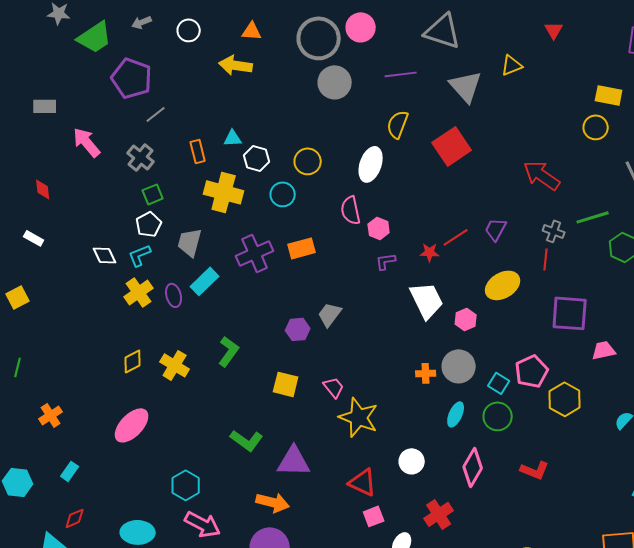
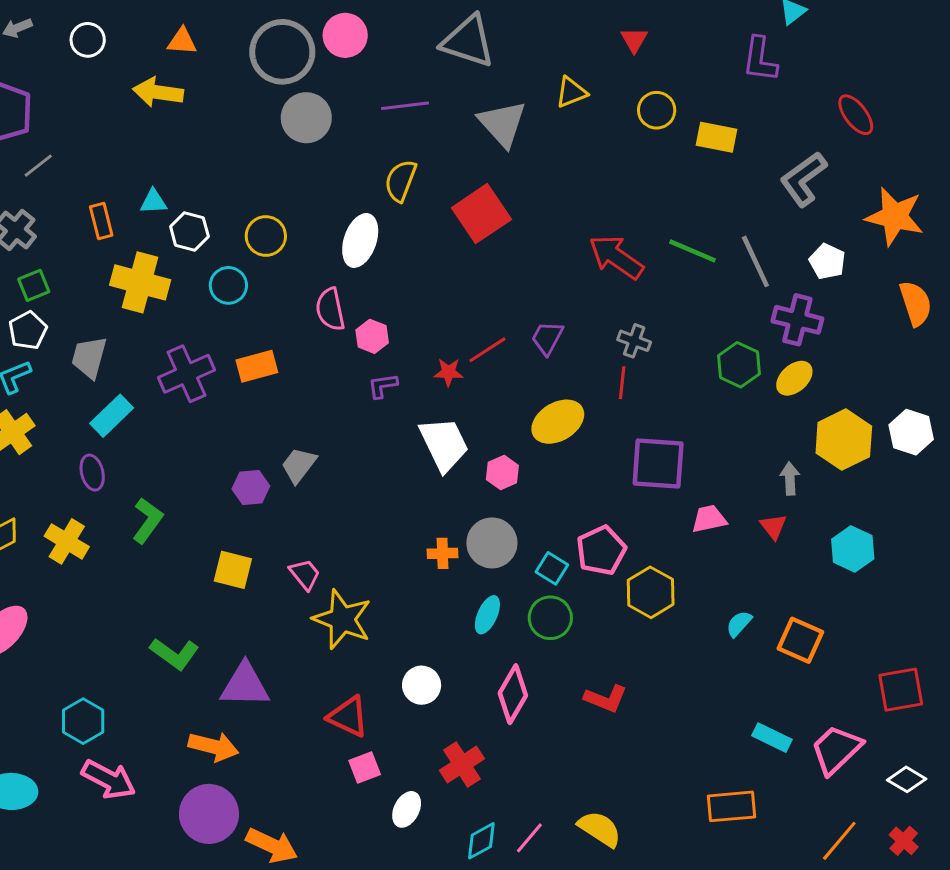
yellow circle: (596, 127) -> (657, 110), moved
green line: (593, 217) -> (693, 251), moved, turned 40
purple ellipse: (174, 295) -> (92, 473), moved

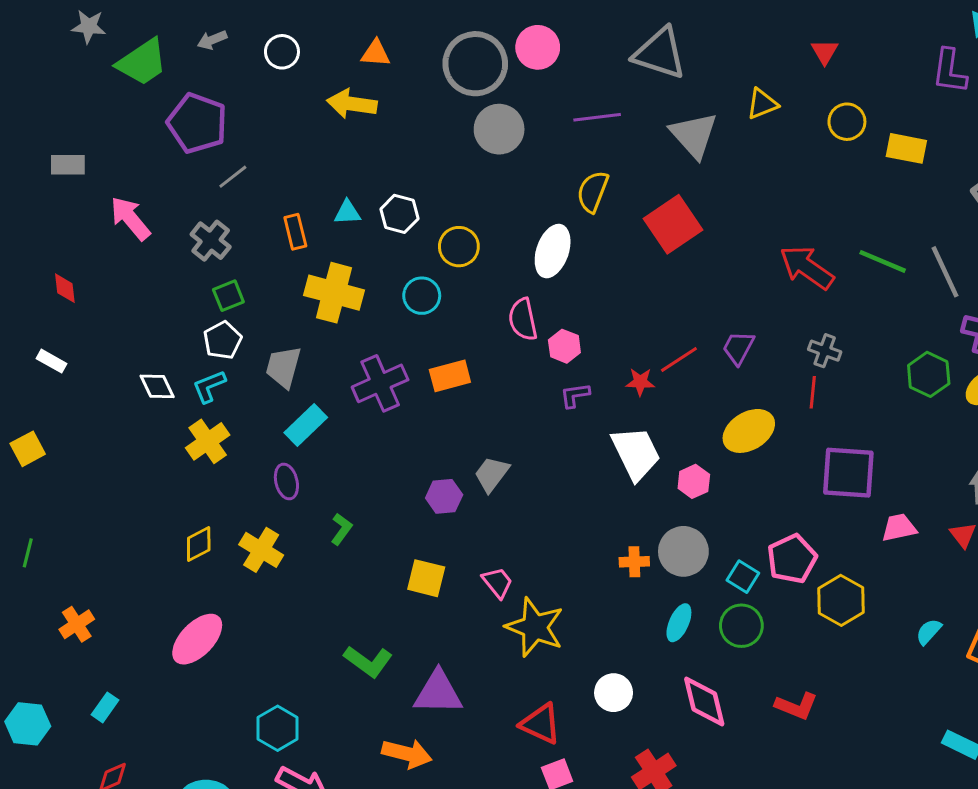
white hexagon: (189, 232) -> (399, 214), moved
green L-shape: (148, 520) -> (341, 529), size x0.7
pink diamond: (513, 694) -> (704, 702), turned -44

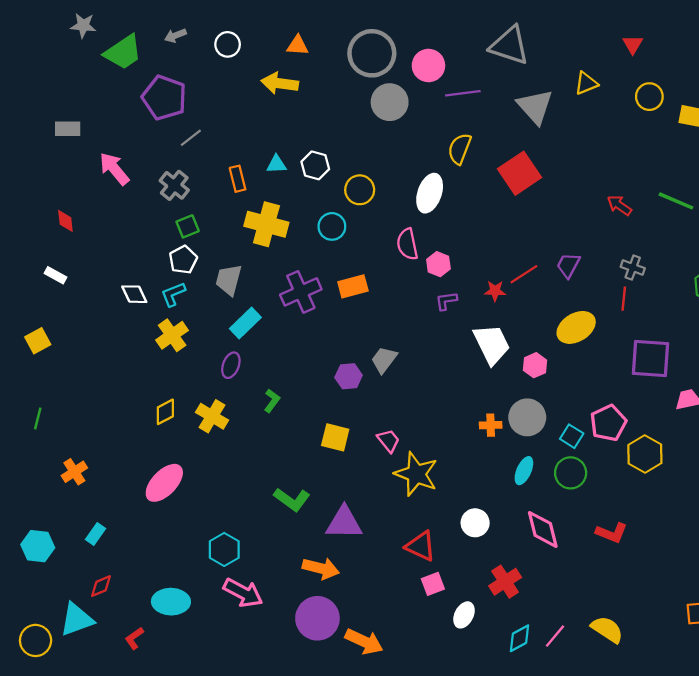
pink circle: (538, 47) -> (428, 65), moved
red arrow: (807, 267) -> (619, 205), size x0.6
purple ellipse: (286, 481) -> (231, 365), turned 35

